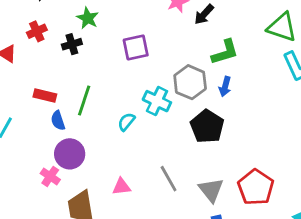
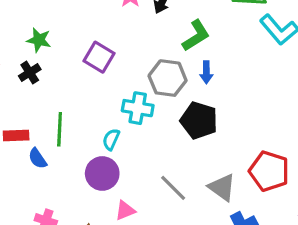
purple square: (136, 47) -> (99, 57), turned -32
purple circle: (70, 154) -> (102, 173), moved

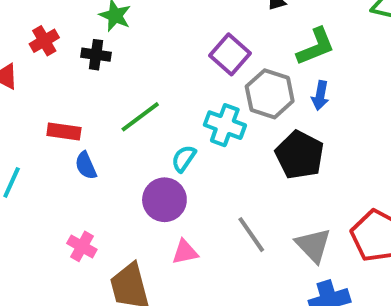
purple square: (99, 57) -> (230, 54), moved
black cross: (30, 73) -> (96, 55), turned 30
green line: (60, 129) -> (140, 117), moved, turned 40

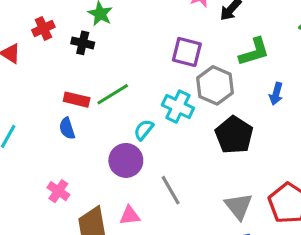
purple square: (230, 54) -> (187, 52), turned -32
blue arrow: (320, 96) -> (276, 94), moved
red rectangle: (64, 131) -> (77, 100), moved
gray line: (251, 235) -> (171, 190), moved
pink triangle: (185, 252) -> (130, 216), moved

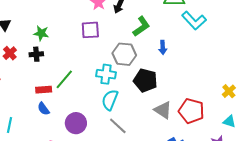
purple square: (187, 52) -> (90, 30), moved
cyan semicircle: (144, 130) -> (110, 100), moved, size x1.5
purple circle: (126, 160) -> (76, 123), moved
gray triangle: (238, 206) -> (163, 110), moved

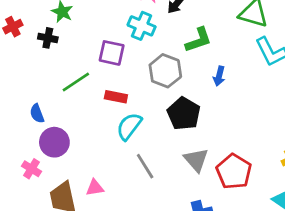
purple square: (90, 30) -> (112, 53), moved
cyan cross: (106, 74) -> (142, 26), moved
red rectangle: (44, 90) -> (116, 97), moved
purple circle: (76, 123) -> (54, 142), moved
gray line: (118, 126) -> (145, 166), moved

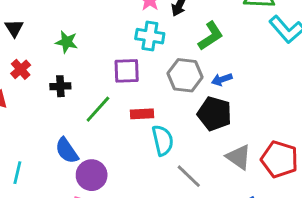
black cross: (48, 38) -> (60, 86), moved
blue arrow: (219, 76) -> (222, 79), moved, turned 72
blue semicircle: (37, 113) -> (67, 151), size x1.4
cyan semicircle: (129, 126) -> (163, 140), turned 144

